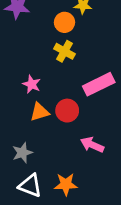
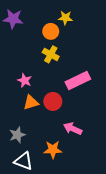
orange star: (66, 184) -> (53, 150), moved

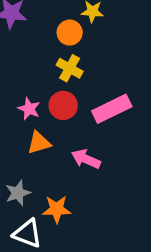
red circle: (53, 101) -> (63, 105), moved
pink arrow: (73, 129) -> (86, 159), moved
orange star: (53, 150) -> (57, 209), moved

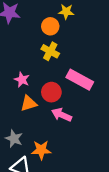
red circle: (63, 105) -> (51, 92), moved
pink rectangle: (112, 109) -> (80, 80), turned 55
gray star: (18, 193) -> (14, 139), turned -30

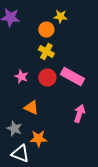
red circle: (51, 92) -> (47, 78), moved
orange triangle: (29, 103) -> (31, 108), moved, turned 42
pink arrow: (62, 115) -> (79, 114), moved, turned 84

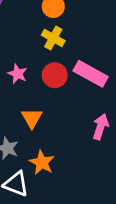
orange triangle: (31, 108) -> (32, 118), turned 35
orange star: (38, 138) -> (42, 163), turned 30

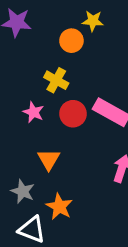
yellow cross: (53, 38) -> (56, 80), moved

